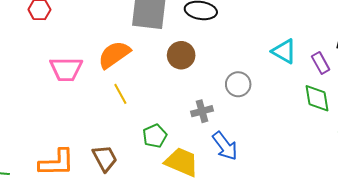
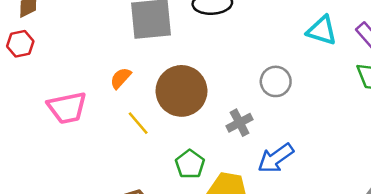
orange semicircle: (114, 55) -> (121, 78), size x0.6
brown circle: (181, 55) -> (181, 91), moved, size x1.5
blue arrow: (225, 146) -> (276, 158), turned 104

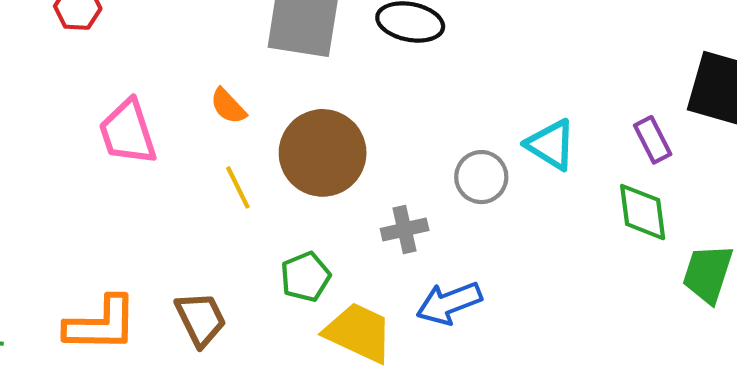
cyan triangle: (322, 30) -> (551, 145), moved
orange semicircle: (121, 78) -> (228, 106), turned -100
pink trapezoid: (67, 108) -> (128, 132), turned 69

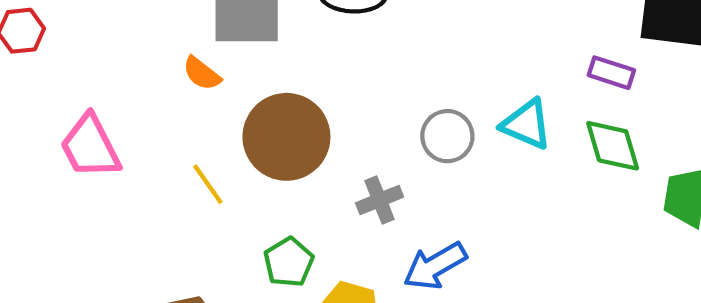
orange semicircle: (228, 106) -> (202, 74), moved
purple rectangle: (653, 140) -> (611, 73), turned -36
cyan triangle: (551, 145) -> (527, 124), moved

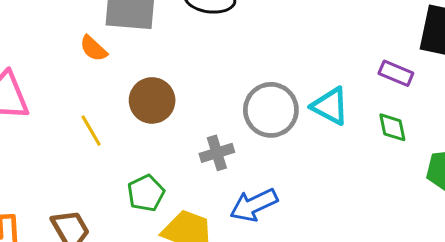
gray circle: (447, 136) -> (271, 110), size x1.4
brown circle: (286, 137) -> (152, 100), size x0.7
green diamond: (613, 146) -> (392, 127), size x0.7

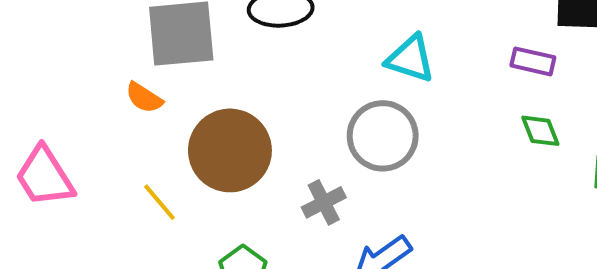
brown circle: (152, 100) -> (230, 150), size x1.4
cyan triangle: (330, 106) -> (410, 59), moved

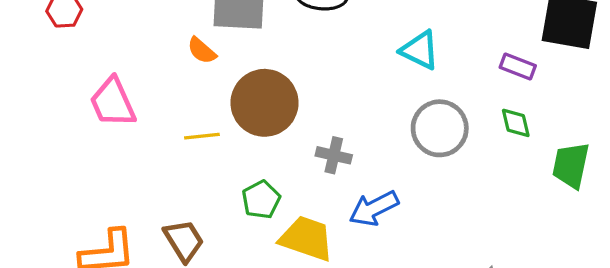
gray circle: (383, 136) -> (440, 128), moved
yellow line: (159, 202) -> (202, 136), turned -64
gray cross: (324, 202) -> (334, 155), turned 32

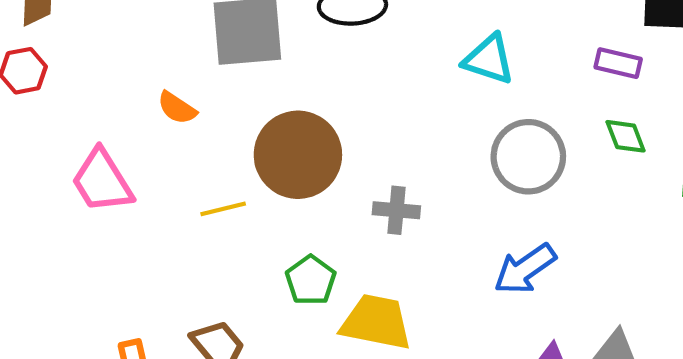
orange semicircle: (202, 51) -> (177, 108), moved
blue arrow: (374, 208) -> (525, 269), moved

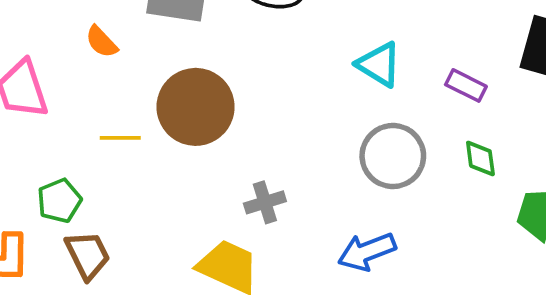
purple rectangle: (618, 63) -> (466, 85), moved
gray cross: (396, 210) -> (265, 202), moved, turned -36
green pentagon: (311, 280) -> (59, 201), moved

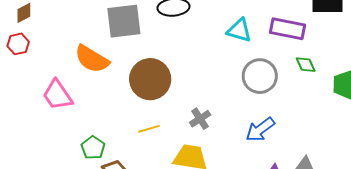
orange semicircle: (101, 42) -> (92, 59), size x1.8
purple rectangle: (466, 85) -> (288, 29), size x1.6
yellow line: (120, 138) -> (149, 129), moved

